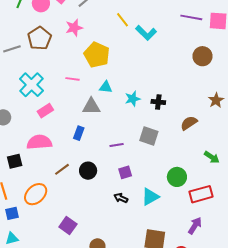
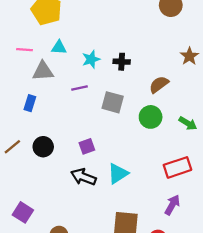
pink line: (73, 79) -> (25, 50), moved
purple line: (117, 145) -> (79, 88), moved
green circle: (177, 177) -> (151, 117), moved
black arrow: (121, 198) -> (83, 177), size x1.5

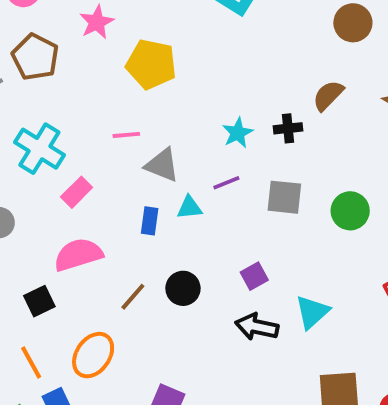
cyan triangle: (59, 47) -> (189, 208), moved
gray triangle: (43, 71) -> (162, 165), turned 35
brown semicircle: (159, 85) -> (328, 95), moved

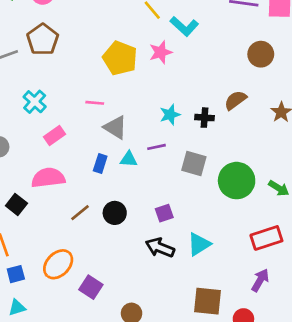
pink star: (97, 22) -> (161, 52), moved
cyan cross: (39, 149) -> (35, 102), size x0.7
green circle: (350, 211) -> (237, 181), size x1.4
black square: (39, 301) -> (16, 204), turned -36
orange ellipse: (93, 355) -> (58, 264), moved

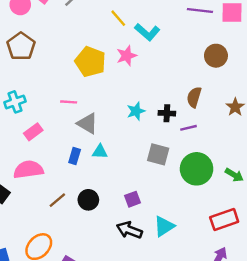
brown semicircle: (235, 100) -> (194, 97), turned -36
cyan cross: (35, 102) -> (15, 102), turned 30
purple line: (156, 147) -> (189, 128), moved

